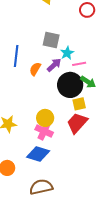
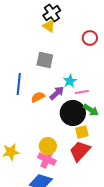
gray square: (51, 40) -> (45, 60), moved
orange semicircle: (35, 69) -> (38, 97), turned 32

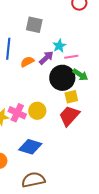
pink cross: (47, 159) -> (17, 113), moved

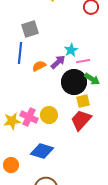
gray square: (34, 25) -> (30, 29), moved, turned -30

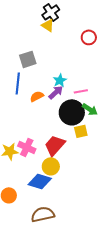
cyan star: (71, 50) -> (60, 80), moved
yellow circle: (49, 115) -> (51, 166), moved
red trapezoid: (81, 120) -> (55, 145), moved

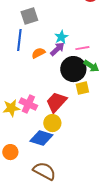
brown semicircle: (43, 214) -> (44, 171), turned 40

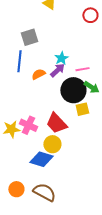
red trapezoid: (56, 102) -> (56, 123), turned -85
orange circle: (10, 152) -> (16, 189), moved

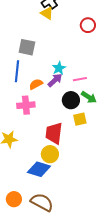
gray square: (29, 37) -> (27, 47), turned 30
black circle: (73, 90) -> (71, 100), size x0.7
red trapezoid: (56, 123) -> (54, 133), turned 50
pink cross: (28, 125) -> (26, 105), moved, turned -30

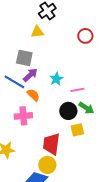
yellow triangle: (47, 13) -> (37, 32), moved, turned -40
blue line: (17, 71) -> (14, 82), turned -65
purple arrow: (55, 80) -> (30, 75), moved
orange semicircle: (36, 84) -> (33, 95), turned 72

